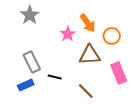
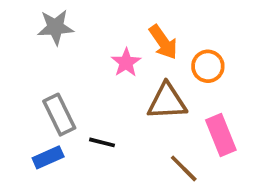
gray star: (30, 15) -> (55, 27), turned 30
brown line: (86, 91) -> (184, 168), moved

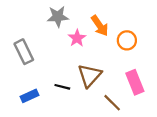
gray star: (55, 27) -> (58, 17), moved
brown triangle: (167, 102) -> (90, 75), moved, turned -45
gray rectangle: (59, 115) -> (24, 52), moved

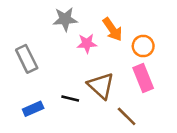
pink star: (77, 38) -> (87, 43), turned 30
brown triangle: (90, 75) -> (101, 86), turned -30
pink rectangle: (135, 82) -> (143, 78), moved

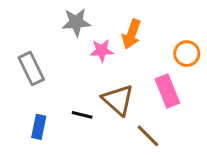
orange arrow: (112, 29) -> (131, 34), turned 55
orange circle: (143, 46) -> (187, 54), moved
blue rectangle: (33, 109) -> (39, 127), turned -54

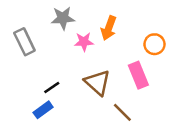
gray rectangle: (31, 69) -> (24, 42), moved
black line: (82, 115) -> (52, 88), moved, turned -49
blue rectangle: (39, 127) -> (43, 110), moved, turned 42

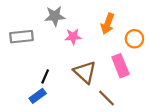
orange arrow: (109, 28) -> (108, 24), moved
gray rectangle: (24, 42) -> (21, 37), turned -70
black line: (52, 88) -> (45, 76), turned -32

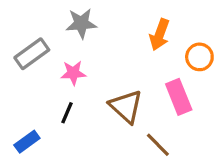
gray rectangle: (21, 37) -> (32, 54), turned -30
pink star: (73, 37) -> (73, 73), moved
blue rectangle: (38, 96) -> (27, 142), moved

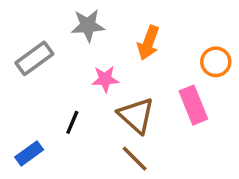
orange arrow: (160, 35) -> (148, 43), moved
pink star: (73, 73) -> (105, 79), moved
brown line: (158, 145) -> (135, 159), moved

